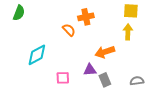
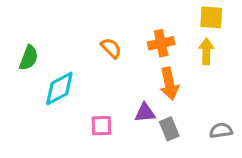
green semicircle: (19, 13) -> (29, 58), moved
orange cross: (86, 17) -> (161, 43), moved
orange arrow: (105, 52) -> (169, 84), turned -84

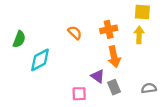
purple triangle: (145, 113) -> (98, 76), turned 40
pink square: (101, 126) -> (79, 94), moved

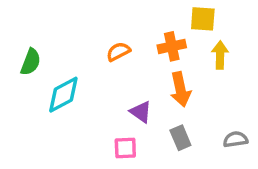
yellow square: (142, 12) -> (203, 19), moved
orange semicircle: (75, 33) -> (118, 52), turned -72
purple triangle: (98, 76) -> (141, 112), moved

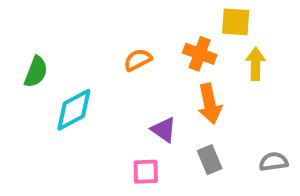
orange cross: (172, 46) -> (200, 54), turned 32

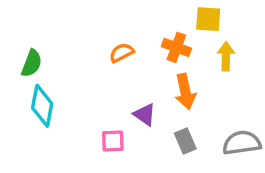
cyan diamond: (74, 110) -> (42, 106), moved, turned -51
gray semicircle: (274, 162) -> (242, 143), size x1.5
pink square: (146, 172) -> (113, 141), moved

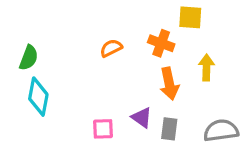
yellow arrow: (226, 56) -> (206, 67), moved
purple triangle: (145, 115) -> (142, 118), moved
gray rectangle: (185, 141) -> (169, 129), turned 30

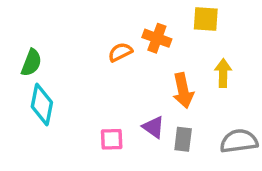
orange cross: (161, 43) -> (157, 38), moved

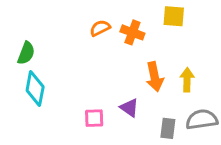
orange semicircle: (120, 52) -> (100, 28), moved
yellow arrow: (223, 73) -> (187, 80), moved
gray rectangle: (183, 139) -> (168, 128), moved

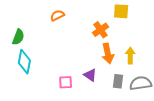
orange semicircle: (100, 28) -> (57, 15), moved
orange cross: (132, 32) -> (101, 30), moved, turned 35
gray rectangle: (168, 128) -> (118, 81), moved

